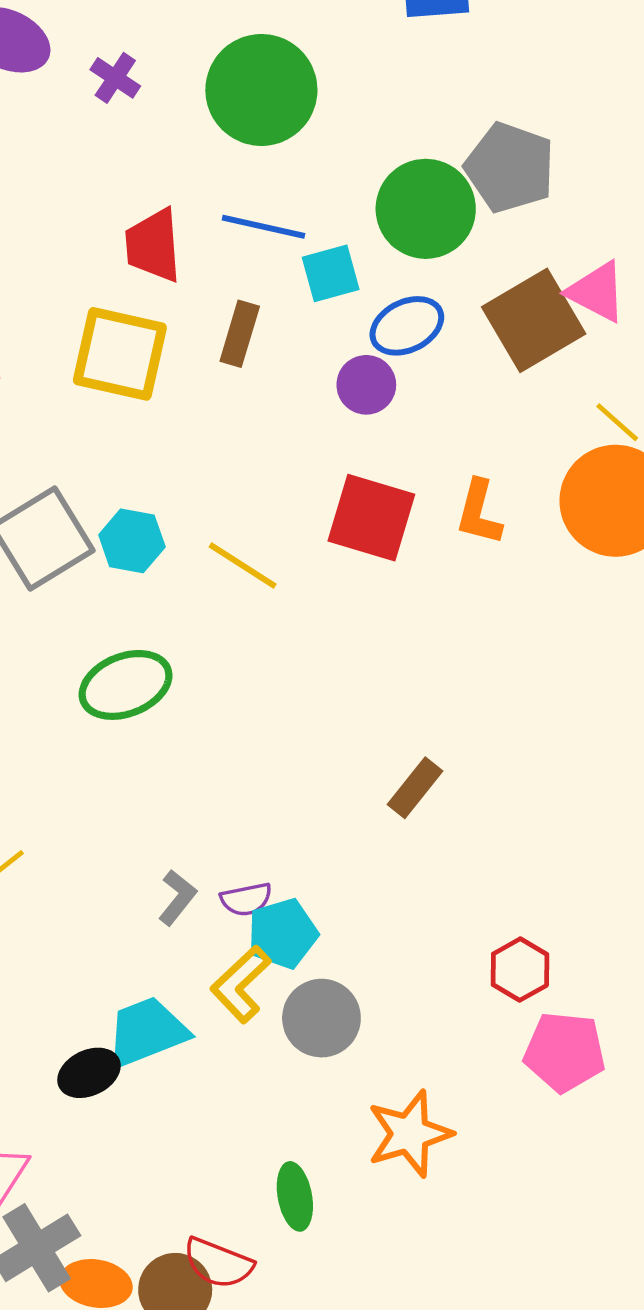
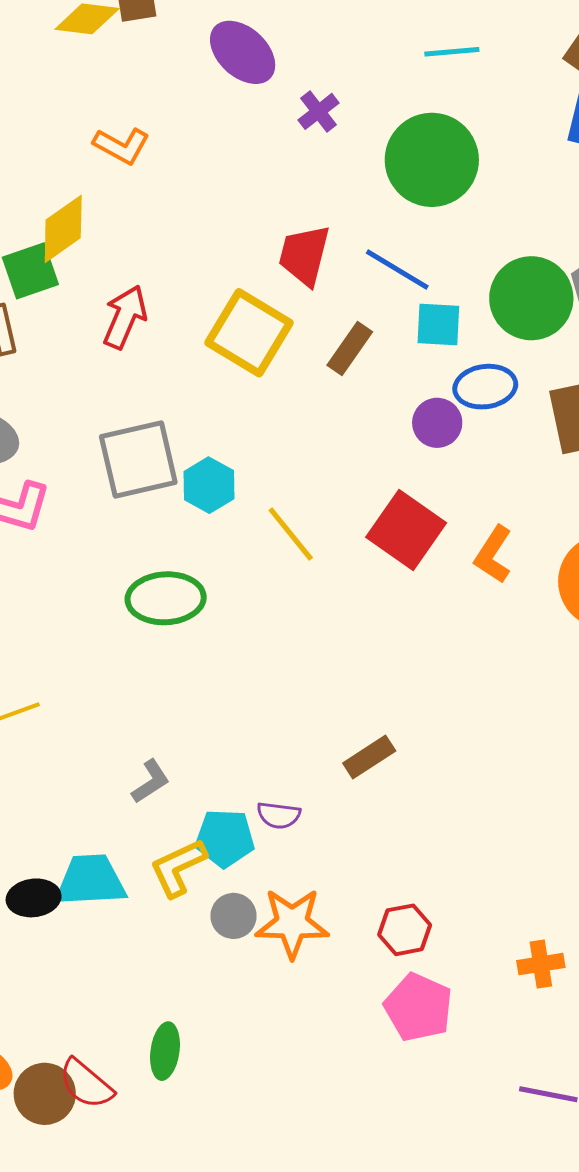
purple semicircle: (246, 899) -> (279, 815), moved
gray circle: (321, 1018) -> (233, 916), size x0.7
orange star: (410, 1134) -> (292, 923), moved

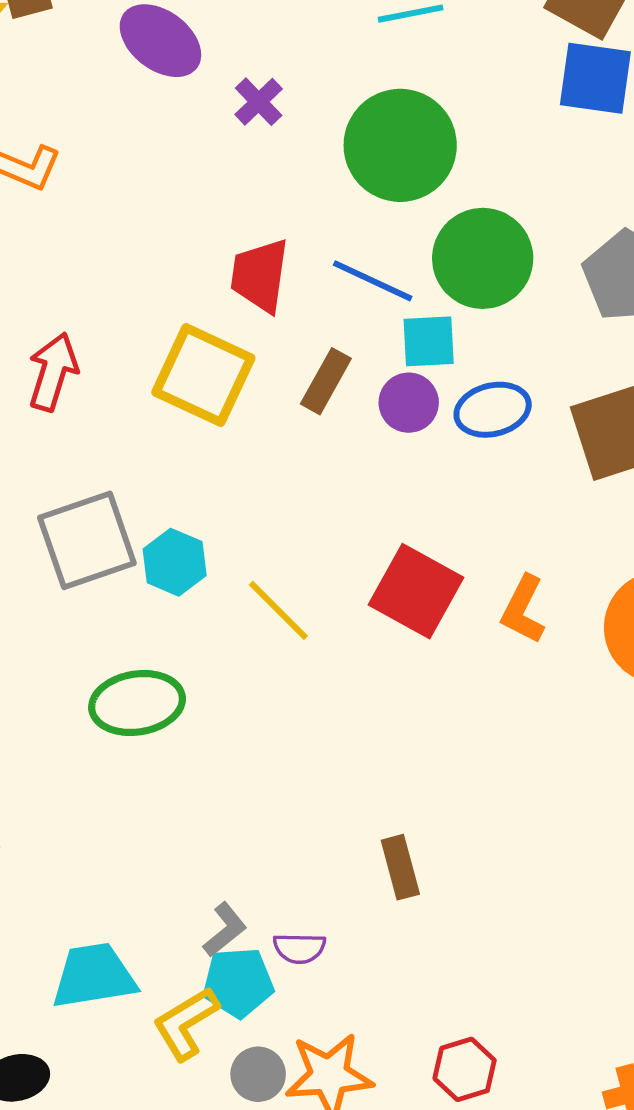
green circle: (531, 298) -> (483, 258), moved
purple circle: (437, 423) -> (409, 403), moved
brown rectangle: (369, 757) -> (400, 867), turned -66
gray L-shape: (151, 781) -> (225, 930), moved
cyan trapezoid: (90, 881) -> (94, 976), moved

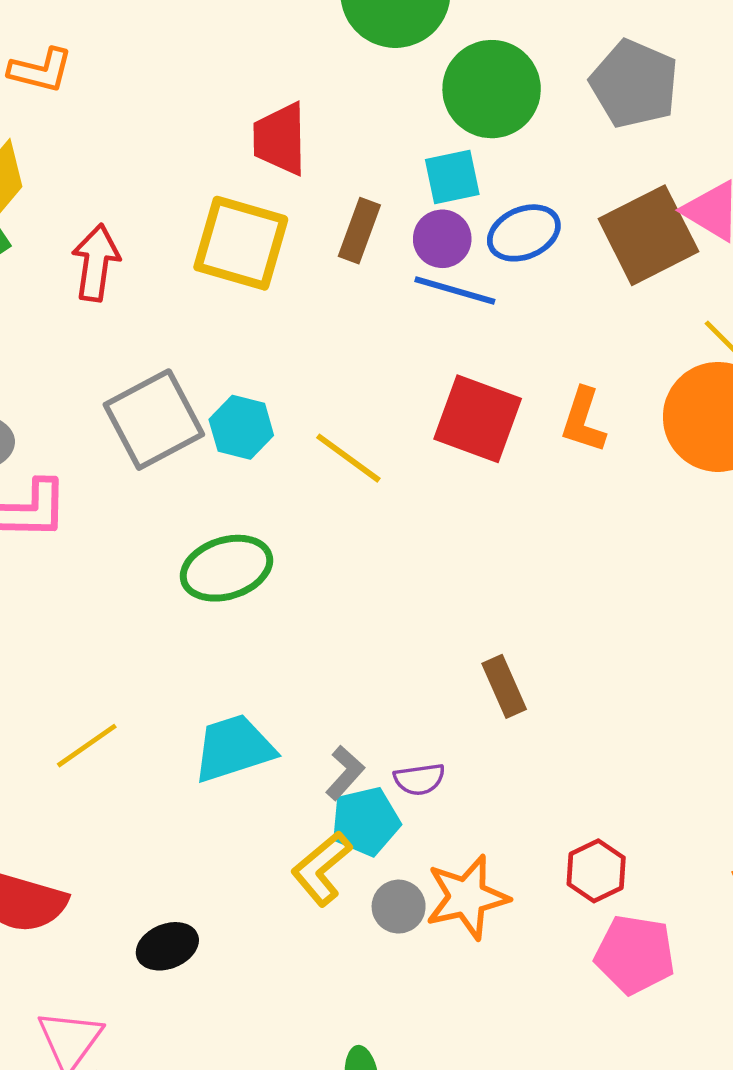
blue line: (373, 281) -> (455, 290), moved
cyan trapezoid: (94, 976) -> (234, 748), moved

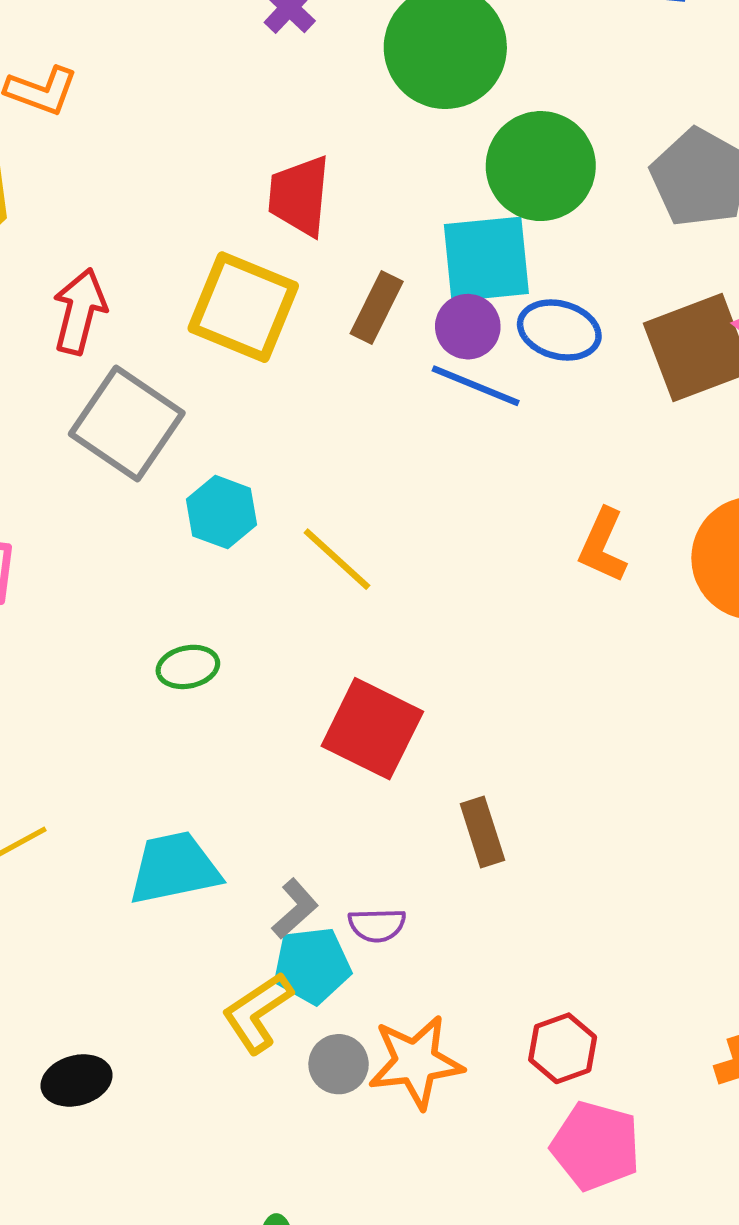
cyan square: (452, 177) -> (486, 259), size x1.5
blue ellipse: (524, 233) -> (559, 330), turned 32
red square: (478, 419) -> (372, 729), moved
gray square: (154, 420) -> (127, 424), moved, turned -34
green ellipse: (226, 568) -> (188, 667), size x0.6

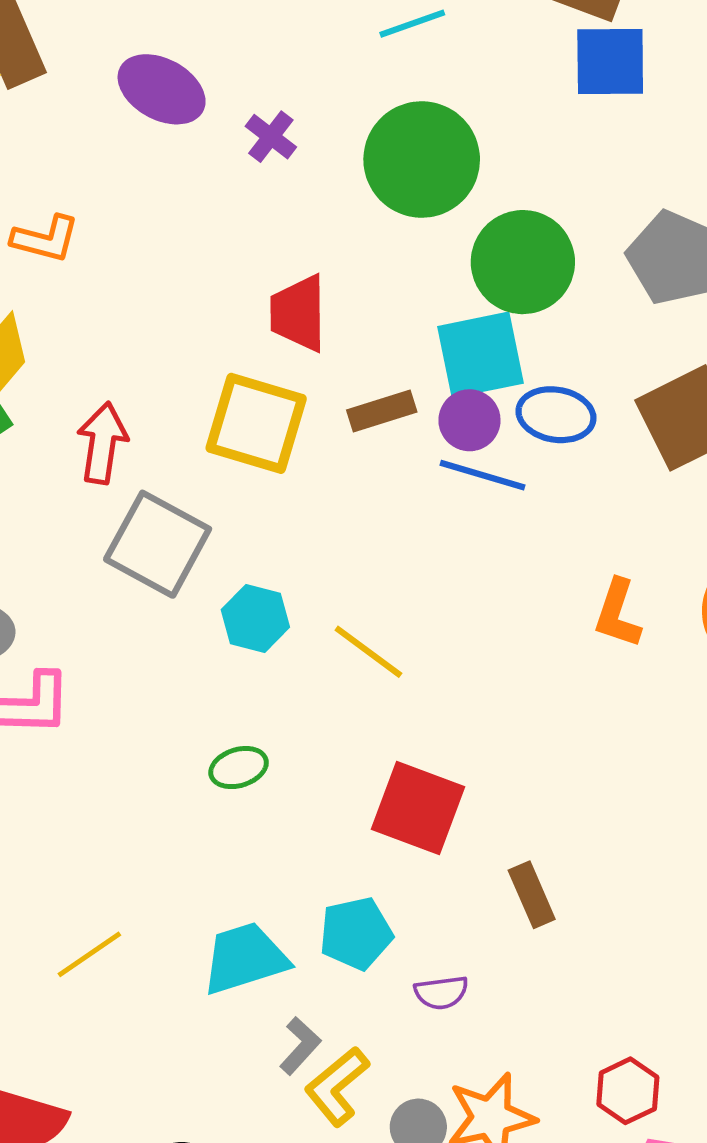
brown rectangle: (377, 308) -> (382, 411), turned 52
gray L-shape: (295, 909) -> (300, 1046), moved
cyan pentagon: (312, 965) -> (356, 933), moved

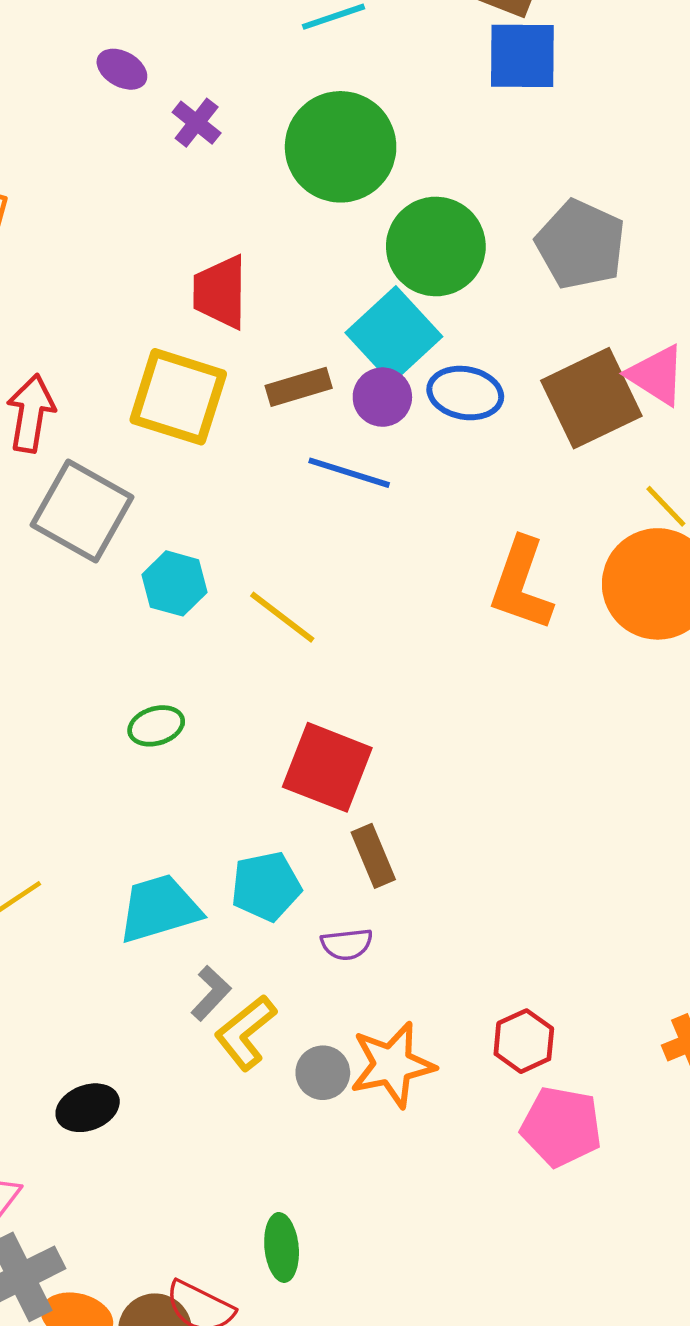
purple ellipse: (162, 89) -> (122, 69), moved, size x0.6
cyan square: (480, 355) -> (394, 335), turned -32
blue line: (483, 475) -> (349, 473), moved
orange L-shape: (618, 614) -> (521, 584), size x1.4
brown rectangle: (532, 895) -> (373, 856), moved

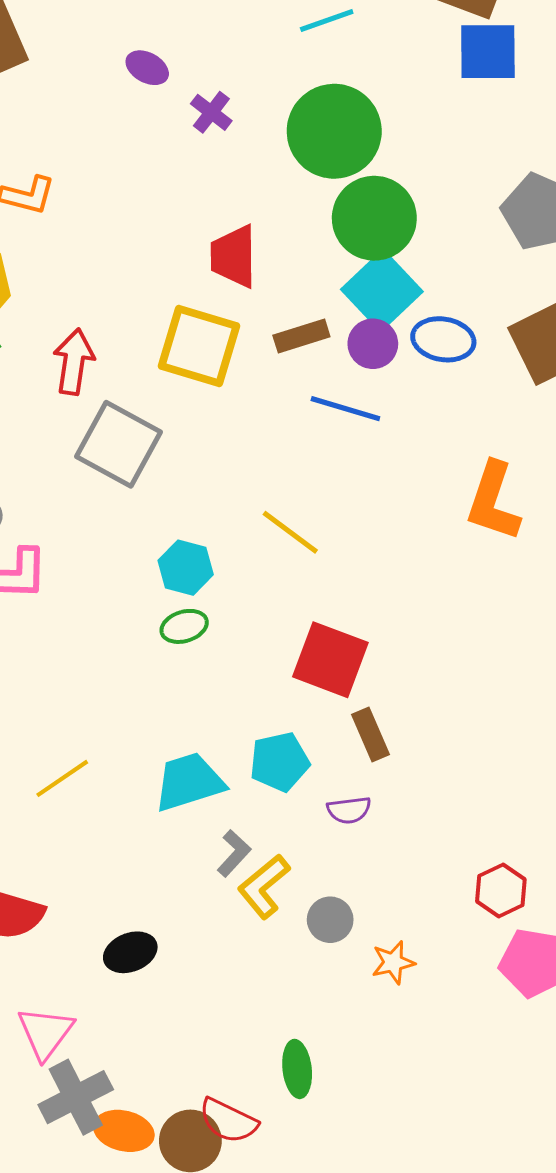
green circle: (436, 246) -> (374, 218), moved
cyan hexagon: (174, 583) -> (186, 568), moved
orange star: (392, 1065) -> (393, 962), moved, size x0.6

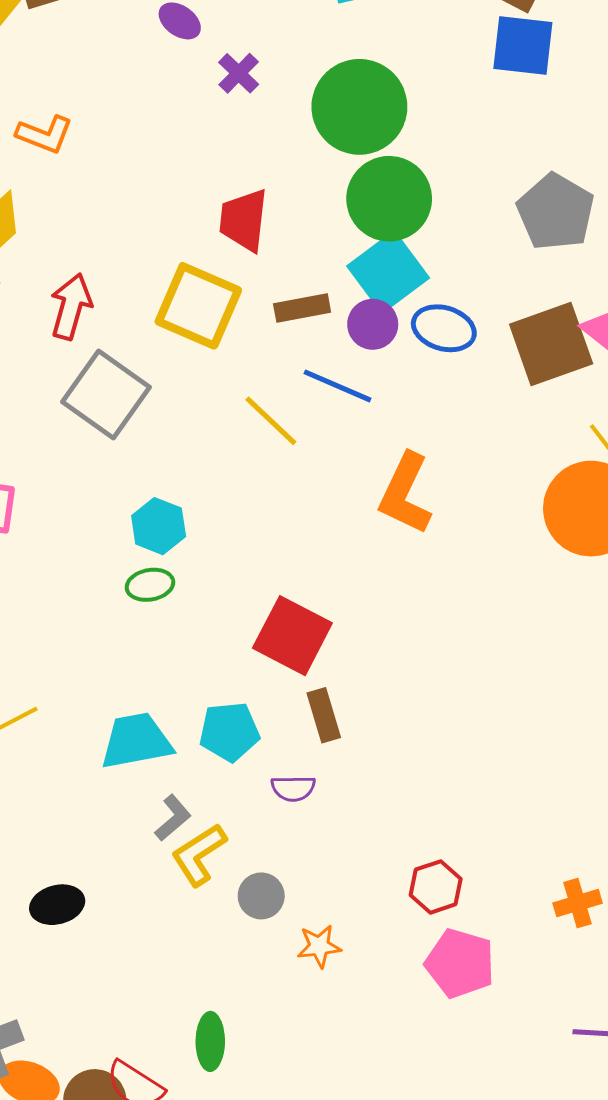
orange L-shape: (493, 501) -> (405, 494), moved
yellow line: (290, 532) -> (271, 421), moved

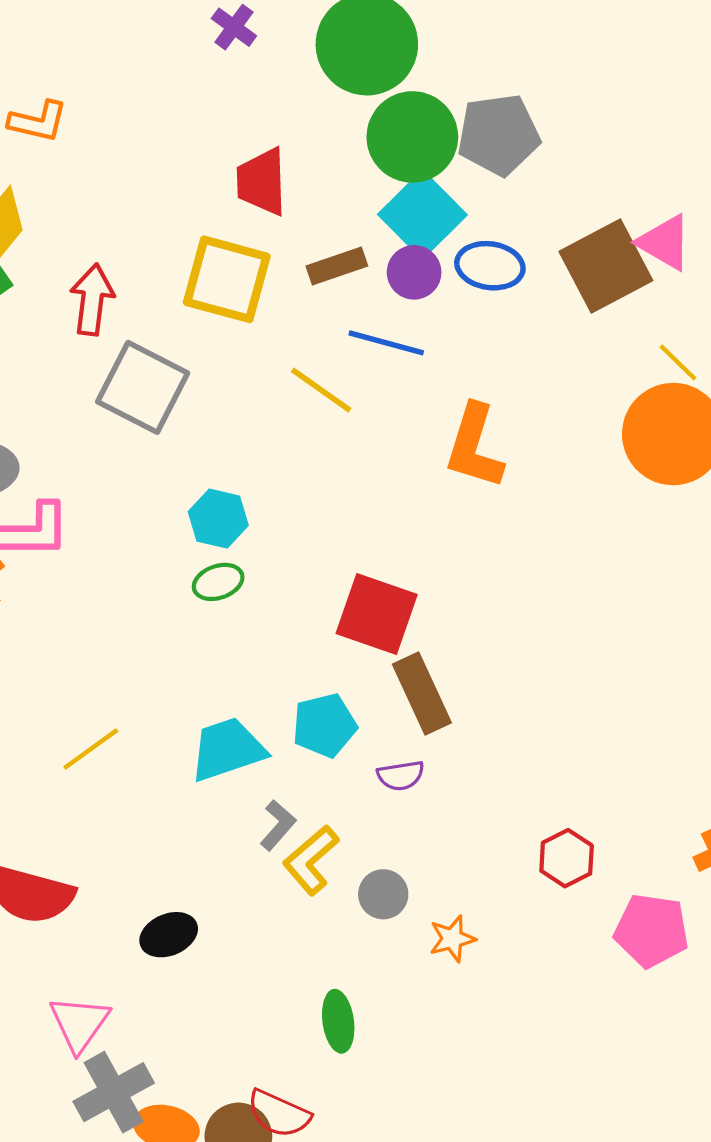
gray pentagon: (556, 212) -> (499, 135), moved, turned -30
brown rectangle: (324, 715) -> (422, 694), size x1.4
pink pentagon: (460, 963) -> (651, 930), moved
green ellipse: (210, 1041) -> (338, 1021), moved

